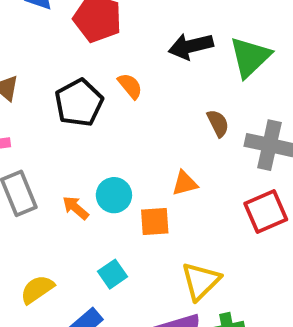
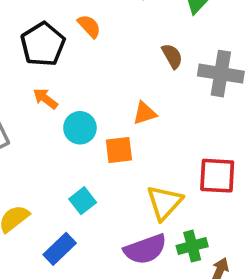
orange arrow: (76, 208) -> (45, 99), moved
red square: (266, 211) -> (217, 176), moved, turned 30

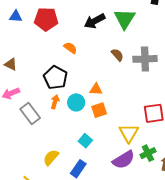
black pentagon: (43, 44) -> (55, 78), moved
orange arrow: (45, 99) -> (55, 102), moved, turned 80
orange triangle: (145, 113) -> (96, 89), moved, turned 32

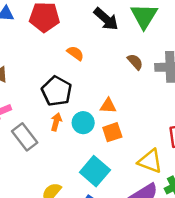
black arrow: (95, 21) -> (106, 19), turned -110
yellow triangle: (129, 133) -> (150, 161), turned -40
cyan square: (85, 141) -> (95, 171), size x1.6

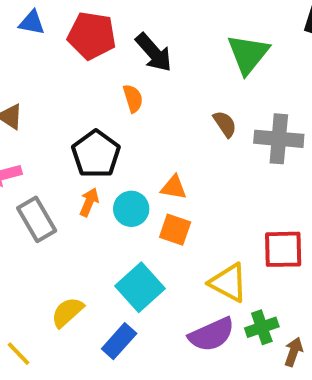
black arrow: (106, 19) -> (154, 53), moved
orange semicircle: (75, 53) -> (133, 98), turned 30
orange square: (112, 132) -> (175, 230), turned 30

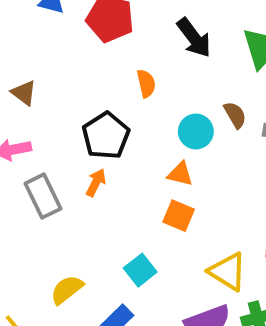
black arrow: (154, 53) -> (194, 38), moved
cyan circle: (131, 209) -> (196, 131), moved
cyan square: (140, 287) -> (140, 270), size x0.7

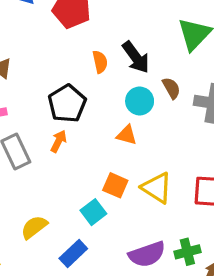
black arrow: (194, 38) -> (136, 57), moved
orange square: (179, 216) -> (115, 185), moved
yellow triangle: (228, 272) -> (157, 188), moved

